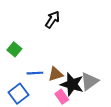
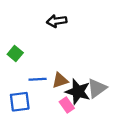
black arrow: (52, 20) -> (57, 21), turned -132
blue square: (18, 94) -> (20, 102), turned 30

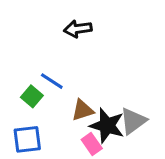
green square: (15, 54) -> (32, 96), moved
blue line: (38, 79) -> (52, 81), moved, turned 36

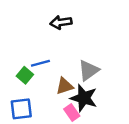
blue line: (52, 81) -> (40, 63), turned -48
gray triangle: (133, 121) -> (89, 70), moved

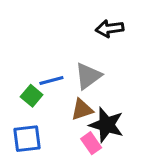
black arrow: (61, 22) -> (110, 29), moved
gray triangle: (89, 70) -> (88, 76), moved

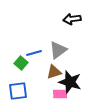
pink rectangle: (91, 143) -> (60, 94), turned -56

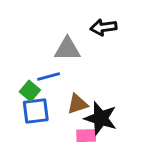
gray triangle: (58, 50) -> (67, 49), moved, turned 36
blue square: (18, 91) -> (36, 111), moved

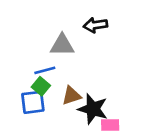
green square: (30, 91) -> (41, 86), moved
pink rectangle: (86, 136) -> (110, 125), moved

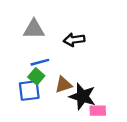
black arrow: (95, 25) -> (74, 40), moved
gray triangle: (62, 45) -> (34, 29), moved

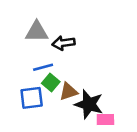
black arrow: (74, 40) -> (63, 43), moved
green square: (36, 76) -> (51, 83), moved

